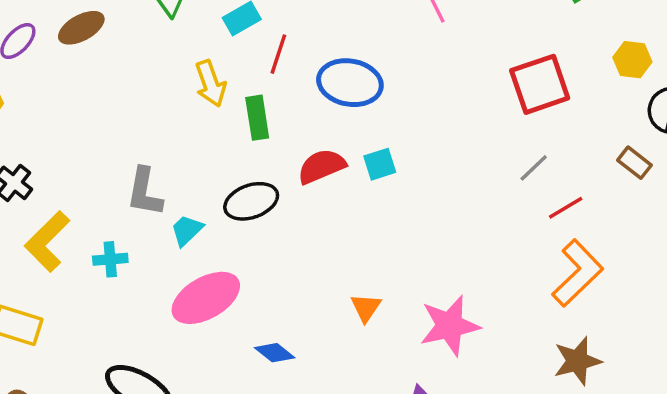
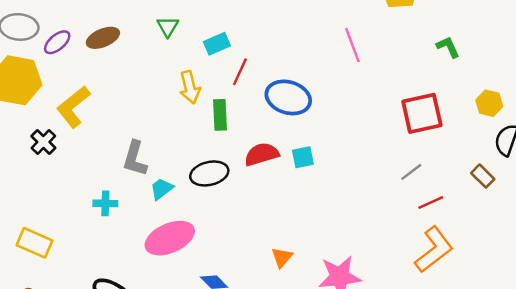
yellow L-shape: (47, 241) -> (73, 107), moved

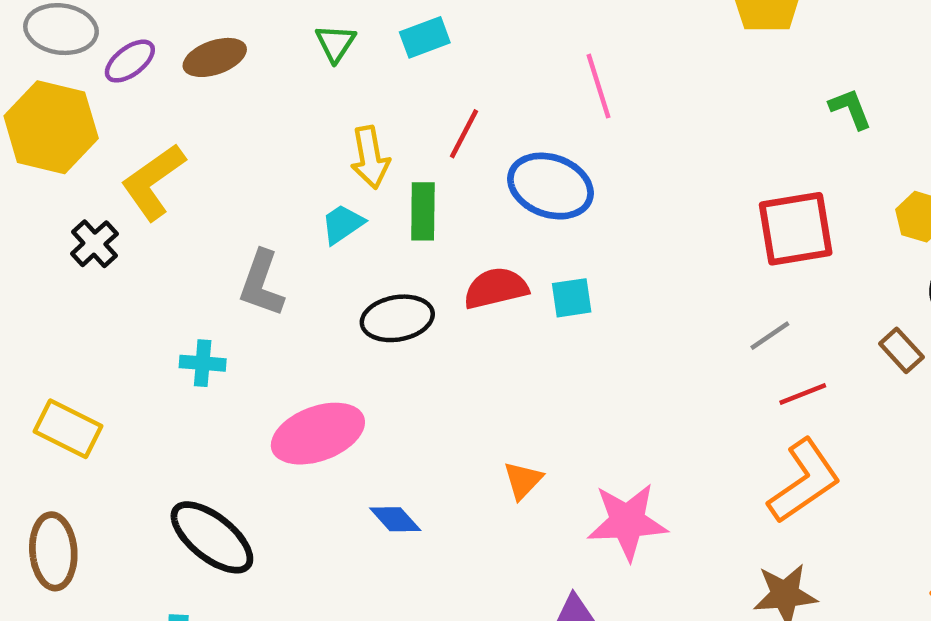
cyan rectangle: (217, 44) -> (425, 37), moved
pink line: (352, 45) -> (598, 86), moved
cyan trapezoid: (162, 189) -> (342, 224), moved

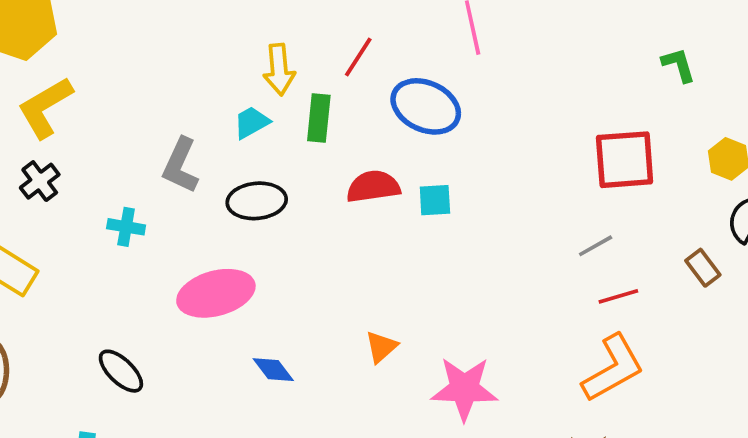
yellow L-shape: (153, 182) -> (45, 107), moved
black cross: (94, 244) -> (40, 181), moved
black ellipse: (397, 318) -> (257, 201), moved
black ellipse: (212, 537) -> (121, 371), size x0.7

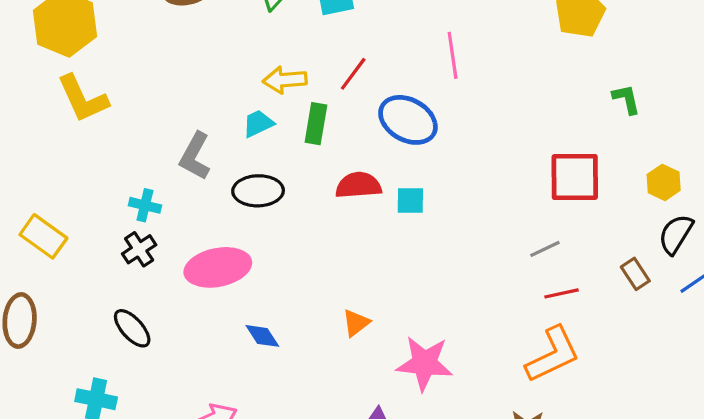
yellow arrow: (279, 70) -> (285, 80), turned 87
yellow L-shape: (45, 107) -> (83, 99), turned -88
black cross: (40, 181) -> (139, 249), moved

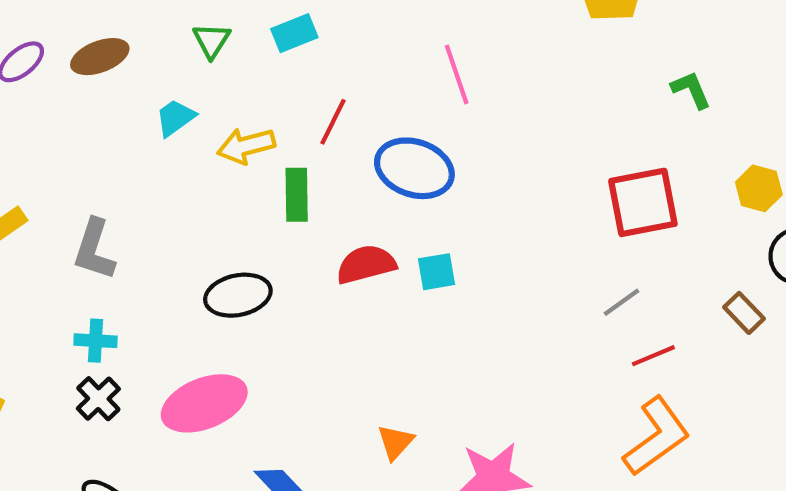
cyan trapezoid: (258, 123) -> (175, 118), moved
gray L-shape: (195, 156) -> (94, 249), moved

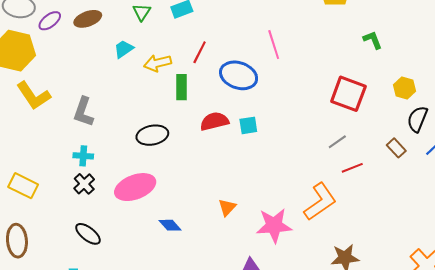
pink line: (457, 74) -> (274, 45), moved
red square: (643, 202) -> (348, 94), turned 30
orange L-shape: (657, 436) -> (320, 202), moved

